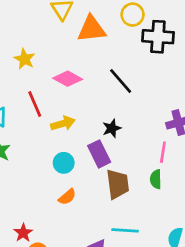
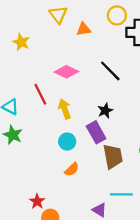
orange triangle: (92, 29) -> (84, 29), size x0.6
yellow star: (25, 59) -> (21, 42), moved
yellow arrow: (63, 123) -> (65, 109), turned -90

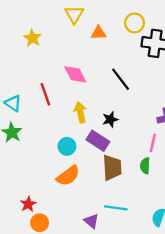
pink diamond: (66, 72) -> (75, 74), turned 30
yellow arrow: (65, 109) -> (80, 112), moved
purple rectangle: (96, 132) -> (98, 141), turned -35
orange semicircle: (72, 169) -> (68, 176), size x1.5

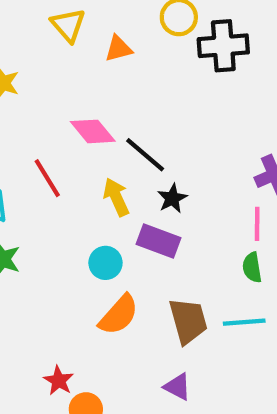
black line: (121, 79) -> (145, 155), moved
brown trapezoid: (112, 168) -> (188, 321), moved
cyan line: (116, 208) -> (244, 322), moved

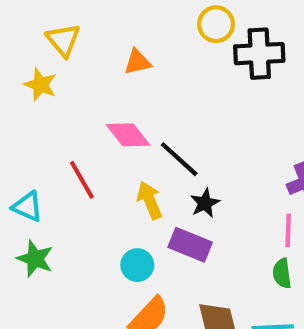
yellow triangle: (68, 25) -> (63, 40), moved
orange triangle: (118, 49) -> (137, 62), moved

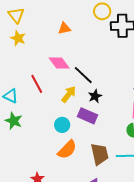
yellow triangle: (63, 40) -> (16, 15), moved
yellow arrow: (150, 200) -> (69, 94), turned 60

